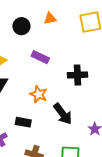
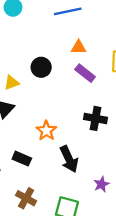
black circle: (21, 26) -> (41, 67), moved
purple rectangle: (40, 57) -> (85, 73), moved

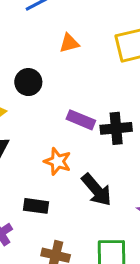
purple rectangle: (85, 73) -> (81, 120), moved

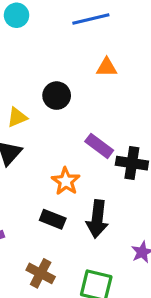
black arrow: (97, 190) -> (97, 219), turned 33
black rectangle: (36, 206) -> (53, 219), moved

